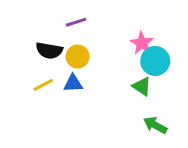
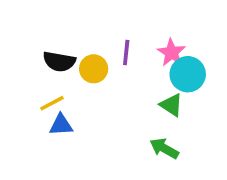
purple line: (76, 22) -> (126, 52), moved, turned -66
blue triangle: (73, 83) -> (61, 125), moved
green arrow: (155, 125) -> (164, 148), moved

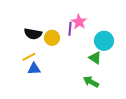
pink star: (171, 52) -> (79, 22), moved

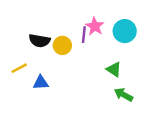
cyan circle: (104, 41) -> (125, 31), moved
yellow line: (29, 57) -> (19, 68), moved
green arrow: (91, 82) -> (123, 95), moved

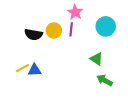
pink star: (95, 26) -> (75, 12), moved
yellow circle: (62, 45) -> (54, 30), moved
yellow line: (19, 68) -> (22, 68), moved

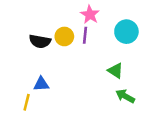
yellow line: (22, 68) -> (27, 102), moved, turned -48

